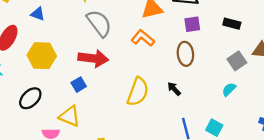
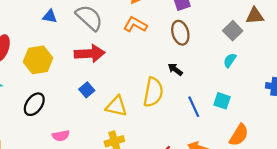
blue triangle: (38, 14) -> (50, 16), moved
blue square: (79, 85) -> (87, 90), moved
yellow semicircle: (138, 92) -> (153, 92), moved
yellow triangle: (70, 116) -> (116, 106), moved

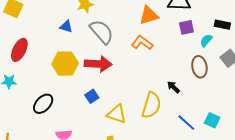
brown ellipse: (180, 33) -> (199, 67), moved
yellow hexagon: (38, 60) -> (65, 64), moved
cyan semicircle: (230, 60) -> (206, 40), moved
blue line: (194, 107) -> (186, 123), turned -30

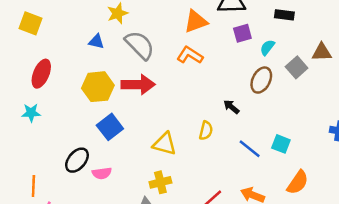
black rectangle: (222, 25) -> (284, 15), moved
brown ellipse: (199, 67) -> (261, 80), turned 40
blue square: (92, 96) -> (110, 127), moved, size x1.5
black ellipse: (43, 104) -> (77, 160), moved
yellow semicircle: (151, 105) -> (206, 131), size x0.6

